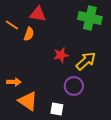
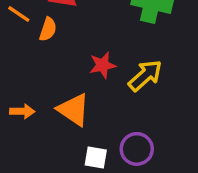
purple circle: (74, 86) -> (137, 149), moved
orange triangle: (28, 101) -> (74, 110), moved

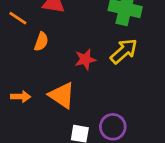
orange semicircle: (48, 29) -> (41, 42), moved
yellow arrow: (145, 75) -> (124, 51), moved

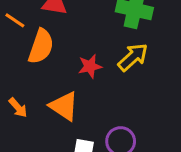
orange semicircle: (41, 42) -> (41, 46), size x1.6
orange arrow: (21, 97) -> (18, 108), turned 48

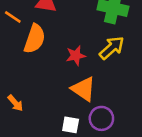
orange triangle: (64, 106) -> (83, 89), moved
orange arrow: (18, 108) -> (15, 103), moved

